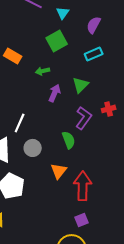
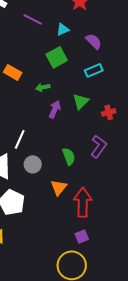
cyan triangle: (63, 13) -> (63, 29), turned 32
purple semicircle: (94, 25) -> (94, 41), turned 108
red cross: (109, 109) -> (109, 112), moved
purple L-shape: (84, 118) -> (99, 146), moved

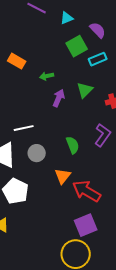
green square: (57, 57) -> (77, 46), moved
white line: (20, 139) -> (24, 128), turned 54
red arrow: (83, 202) -> (87, 191), turned -60
purple square: (82, 236) -> (86, 225), size x1.6

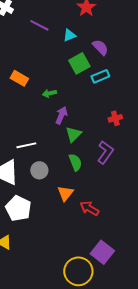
green triangle: (85, 90) -> (73, 134), moved
red arrow: (87, 191) -> (89, 208), size x0.7
purple square: (86, 225) -> (102, 252), moved, turned -30

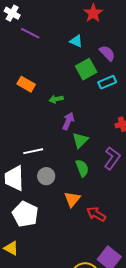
purple line: (39, 25) -> (30, 33), moved
cyan triangle: (69, 35) -> (76, 41), turned 48

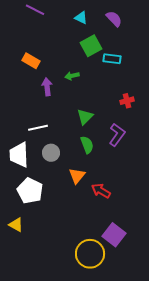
purple semicircle: (107, 53) -> (114, 19), moved
cyan rectangle: (107, 82) -> (112, 59), turned 30
green arrow: (56, 99) -> (72, 76), moved
purple arrow: (68, 121) -> (47, 87), moved, turned -30

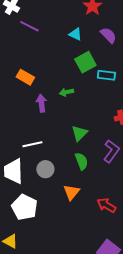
red arrow: (101, 191) -> (106, 205), moved

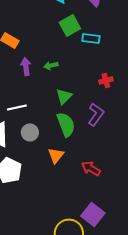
green arrow: (66, 92) -> (51, 65), moved
green semicircle: (81, 161) -> (66, 124), size x1.4

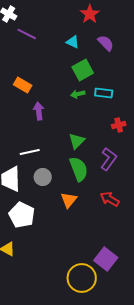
cyan rectangle: (91, 38) -> (104, 93), moved
green arrow: (51, 65) -> (78, 94), moved
red arrow: (91, 168) -> (110, 199), moved

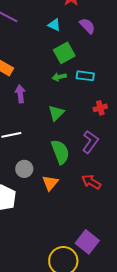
green triangle: (77, 141) -> (56, 113), moved
gray circle: (43, 177) -> (24, 169), moved

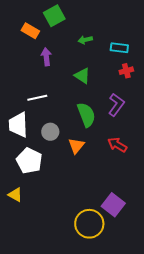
green square: (64, 53) -> (54, 16), moved
cyan rectangle: (85, 76) -> (119, 48), moved
green triangle: (56, 113) -> (82, 76), turned -42

